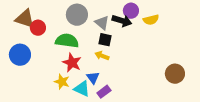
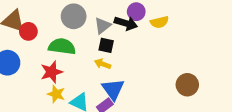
gray triangle: (102, 23) -> (103, 26), turned 42
red star: (72, 63) -> (52, 72), moved, turned 30
blue triangle: (93, 78) -> (113, 89), moved, size x1.5

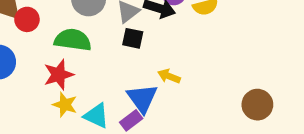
yellow arrow: (103, 64) -> (169, 76), moved
brown circle: (187, 85) -> (257, 105), moved

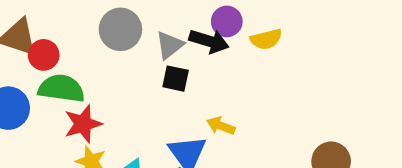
green semicircle: (73, 40) -> (61, 88), moved

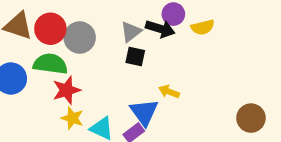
gray circle: (120, 29) -> (80, 37), moved
red circle: (44, 55) -> (50, 29), moved, size x1.4

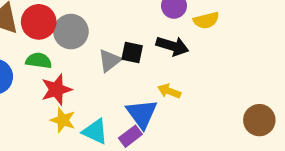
black arrow: (160, 29) -> (172, 46), moved
gray triangle: (131, 32) -> (110, 61), moved
green semicircle: (50, 64) -> (39, 61), size x0.7

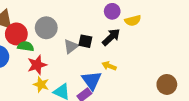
red circle: (39, 22) -> (16, 34), moved
black arrow: (172, 46) -> (111, 37), turned -60

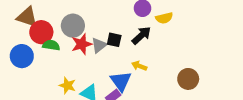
red star: (37, 65) -> (82, 44), moved
brown circle: (167, 84) -> (188, 79), moved

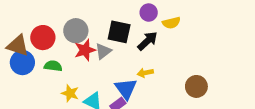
brown triangle: (27, 17) -> (18, 45), moved
black square: (114, 40) -> (119, 32), moved, size x1.5
green semicircle: (51, 45) -> (53, 66), moved
yellow arrow: (139, 66) -> (145, 73), turned -32

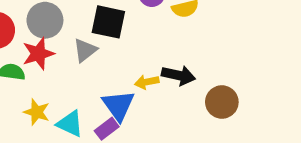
black arrow: (147, 41) -> (178, 75), moved, turned 55
red star: (85, 50) -> (38, 54), moved

